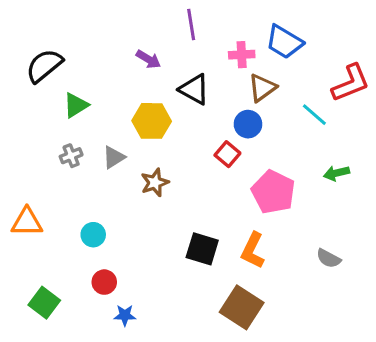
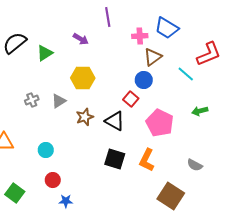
black triangle: (194, 89) -> (115, 121), moved
green triangle: (76, 105) -> (45, 53), moved
brown square: (242, 307) -> (171, 196), moved

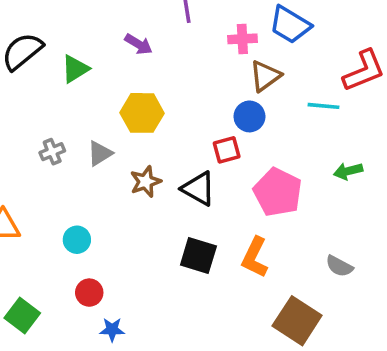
cyan line: (186, 74) -> (323, 106), turned -36
red square: (131, 99) -> (227, 150), turned 35

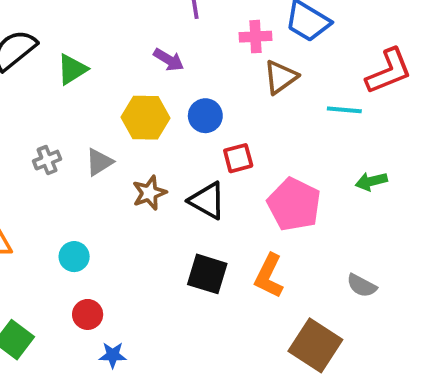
purple arrow: (139, 44) -> (169, 60), moved
blue circle: (249, 116) -> (205, 116), moved

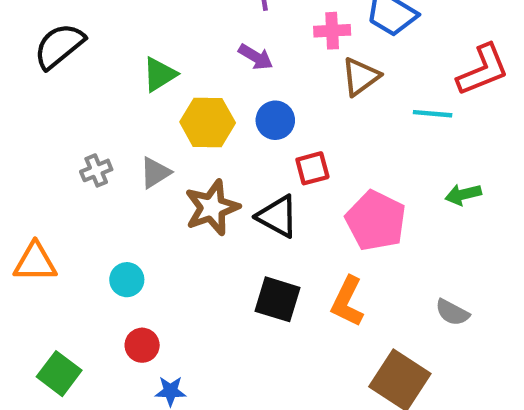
purple arrow: (169, 60) -> (256, 57), moved
green triangle: (72, 69) -> (160, 74), moved
brown star: (149, 193) -> (212, 208), size x1.4

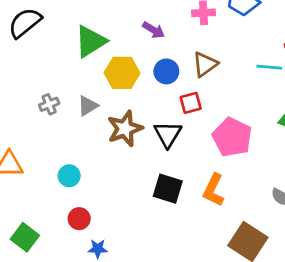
green triangle: (160, 74) -> (91, 41), size x1.4
brown triangle: (361, 77) -> (205, 64), moved
black triangle: (278, 216) -> (168, 134), turned 32

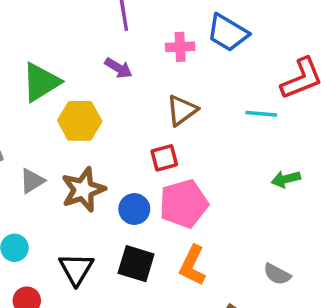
blue circle: (166, 71) -> (134, 209), moved
gray triangle: (88, 106) -> (32, 181), moved
black triangle: (168, 134) -> (76, 269), moved
pink pentagon: (232, 137) -> (184, 204), moved, turned 30

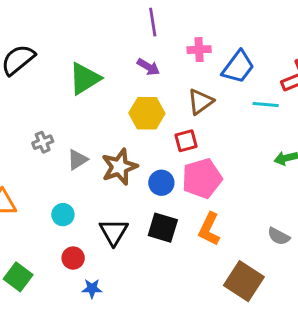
blue trapezoid: (228, 33) -> (238, 67), moved, turned -84
yellow hexagon: (80, 121) -> (147, 113), moved

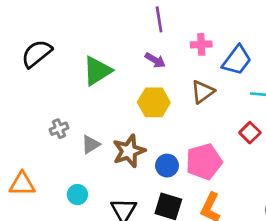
red square: (186, 141) -> (250, 133), moved, turned -30

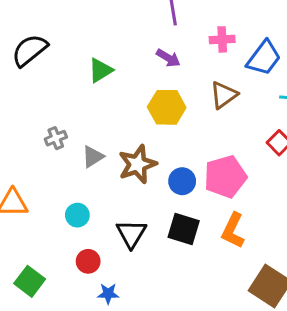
green triangle: (97, 71) -> (100, 70), size x0.7

